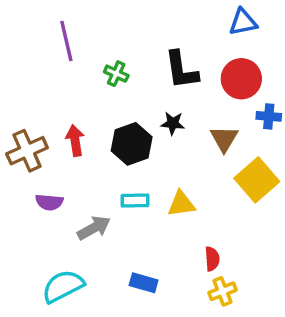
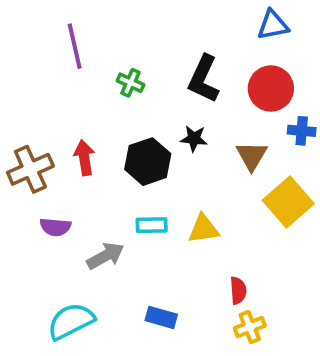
black L-shape: (181, 70) -> (204, 79), turned 33

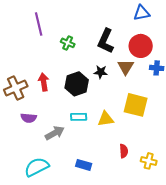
brown triangle: (252, 156) -> (126, 67), moved
yellow square: (288, 202) -> (136, 105), moved, turned -35
yellow cross: (250, 327) -> (149, 161), moved, turned 35

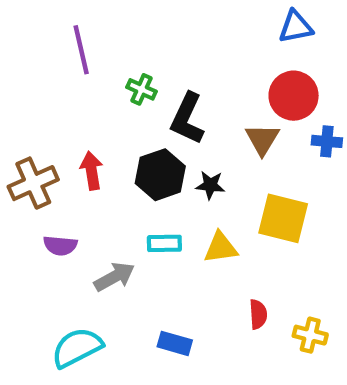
black L-shape: (106, 41) -> (187, 119), moved
black star: (101, 72) -> (210, 185), moved

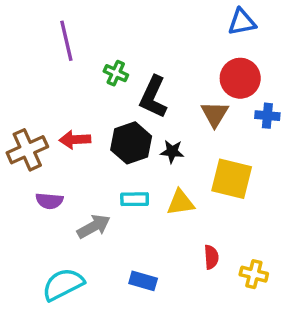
red arrow: (92, 171) -> (75, 140), turned -84

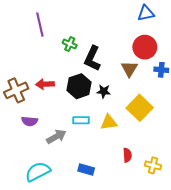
yellow square: (232, 179) -> (140, 108), turned 30

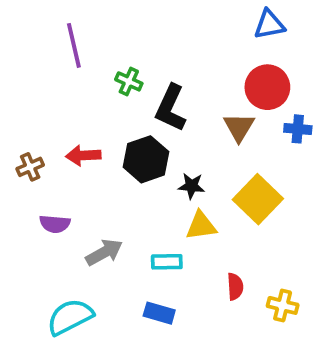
brown cross: (16, 90) -> (30, 167), size x0.6
black star: (104, 91) -> (191, 186), moved
cyan rectangle: (81, 120) -> (167, 262), moved

